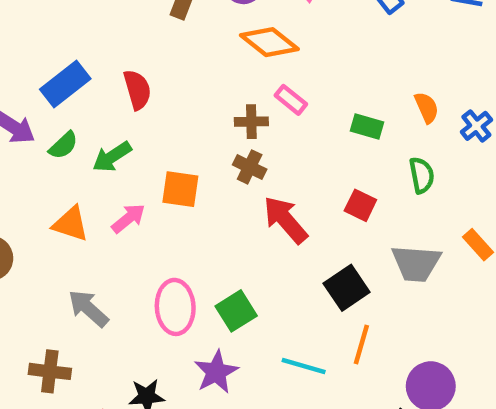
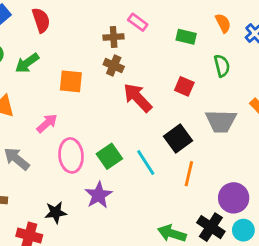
pink arrow: (128, 218) -> (47, 123), moved
cyan line: (304, 366) -> (146, 163), moved, turned 44

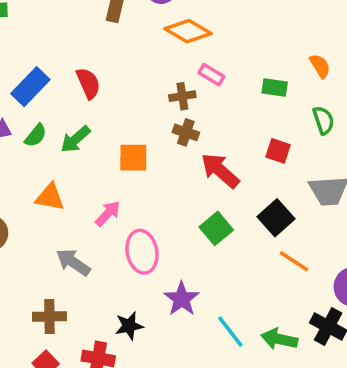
green square: (109, 156) -> (216, 228), moved
cyan line: (146, 163) -> (230, 332), moved
orange line: (189, 174) -> (294, 261), turned -65

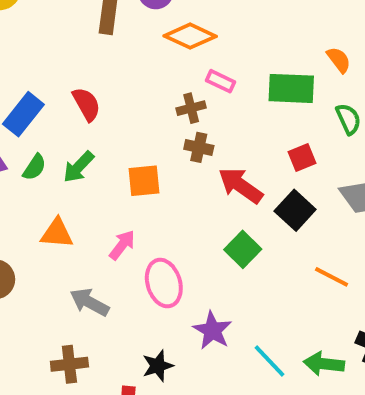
green rectangle: (275, 87) -> (291, 88), size x1.6
red square: (278, 151) -> (302, 158), turned -35
black square: (276, 218) -> (295, 210), moved

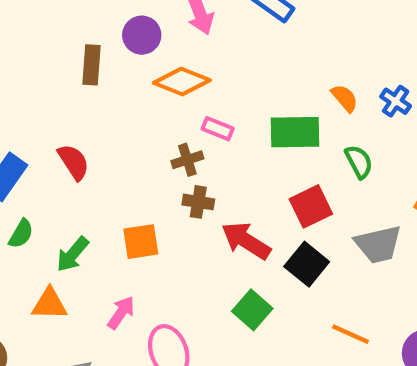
red square: (302, 158) -> (311, 206), size x1.4
green arrow: (78, 167) -> (73, 254), moved

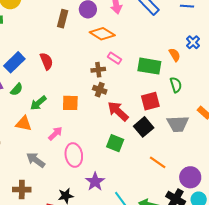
blue cross: (396, 101) -> (193, 42), moved
green square: (252, 310) -> (115, 143), turned -30

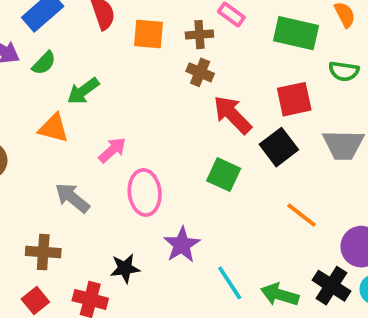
green semicircle: (176, 85) -> (344, 71), turned 112
orange square: (70, 103) -> (148, 34), moved

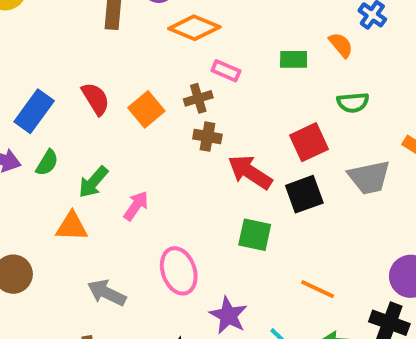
green rectangle: (296, 33) -> (294, 59), moved, size x0.6
orange square: (148, 34) -> (146, 109), turned -32
black square: (279, 147) -> (304, 194), turned 30
pink arrow: (112, 150) -> (136, 206), moved
orange line: (301, 215) -> (318, 289), moved

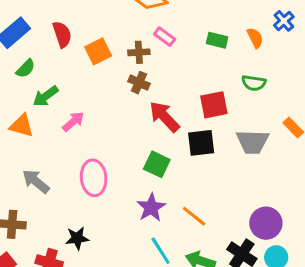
green semicircle: (47, 163) -> (26, 69), moved
purple star: (228, 315) -> (151, 208), moved

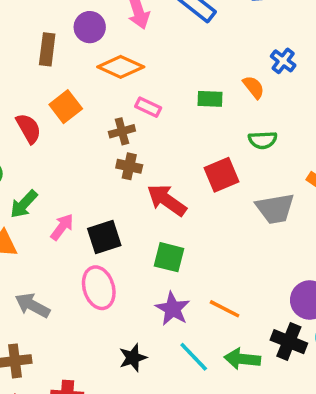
orange square: (98, 51) -> (66, 107), moved
black square: (201, 143) -> (104, 237), moved
black star: (77, 238) -> (133, 358), moved

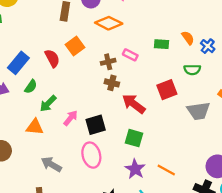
blue cross: (283, 61) -> (208, 46), moved
pink rectangle: (148, 107) -> (130, 55), moved

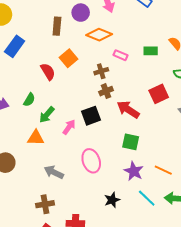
pink rectangle: (130, 55) -> (120, 55), moved
blue rectangle: (18, 63) -> (15, 46), moved
brown cross: (112, 83) -> (106, 91), turned -32
black square: (96, 125) -> (91, 116), moved

